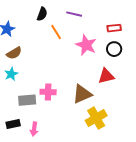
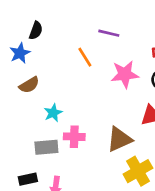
black semicircle: (42, 14) -> (36, 31), moved
pink star: (86, 45) -> (125, 74), turned -30
cyan star: (11, 74) -> (53, 113), moved

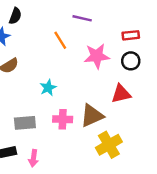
cyan star: (53, 113) -> (48, 88), moved
pink cross: (74, 137) -> (63, 119), moved

